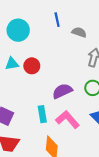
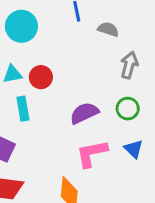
cyan rectangle: (42, 114) -> (23, 109), moved
pink L-shape: (68, 119) -> (92, 153), turned -60

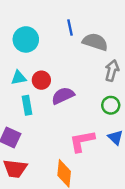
gray semicircle: (108, 29) -> (95, 42), size x1.5
purple semicircle: (84, 113) -> (63, 96), moved

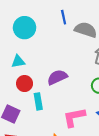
red circle: (41, 80) -> (25, 84), moved
cyan rectangle: (27, 105) -> (38, 101), moved

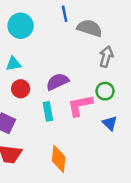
cyan rectangle: (38, 101) -> (48, 111), moved
pink L-shape: (74, 117) -> (80, 105), moved

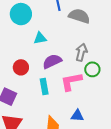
gray arrow: (106, 57) -> (81, 52), moved
cyan triangle: (13, 64) -> (40, 38), moved
blue triangle: (110, 123) -> (77, 116), moved, turned -40

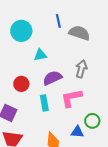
green circle: (92, 69) -> (92, 121), moved

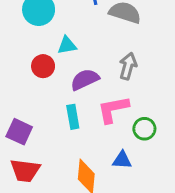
red circle: (21, 84) -> (43, 66), moved
green circle: (92, 121) -> (144, 129), moved

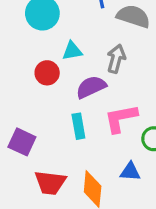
gray arrow: (128, 66) -> (116, 59), moved
red trapezoid: (25, 170) -> (50, 183), moved

